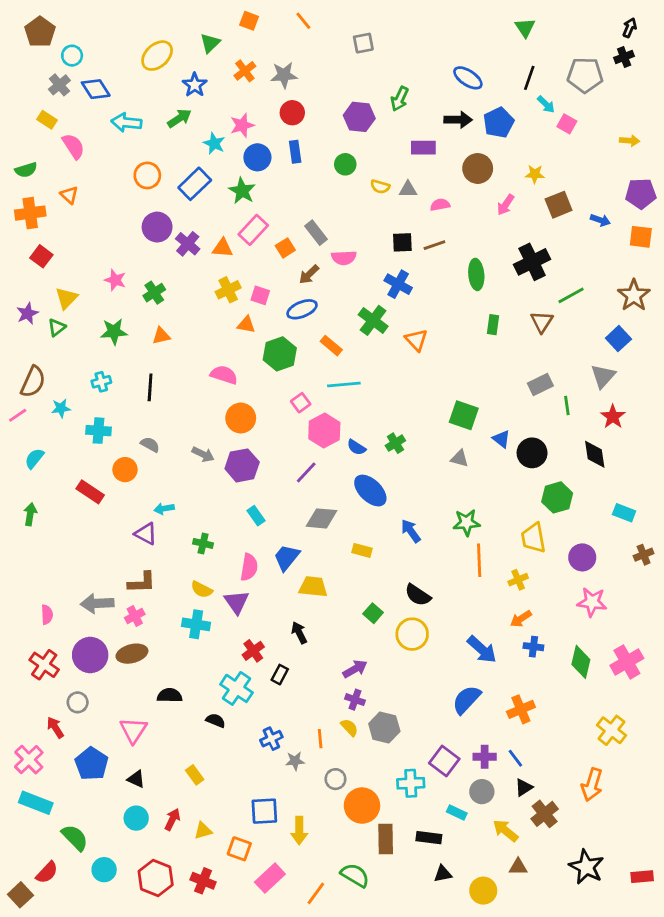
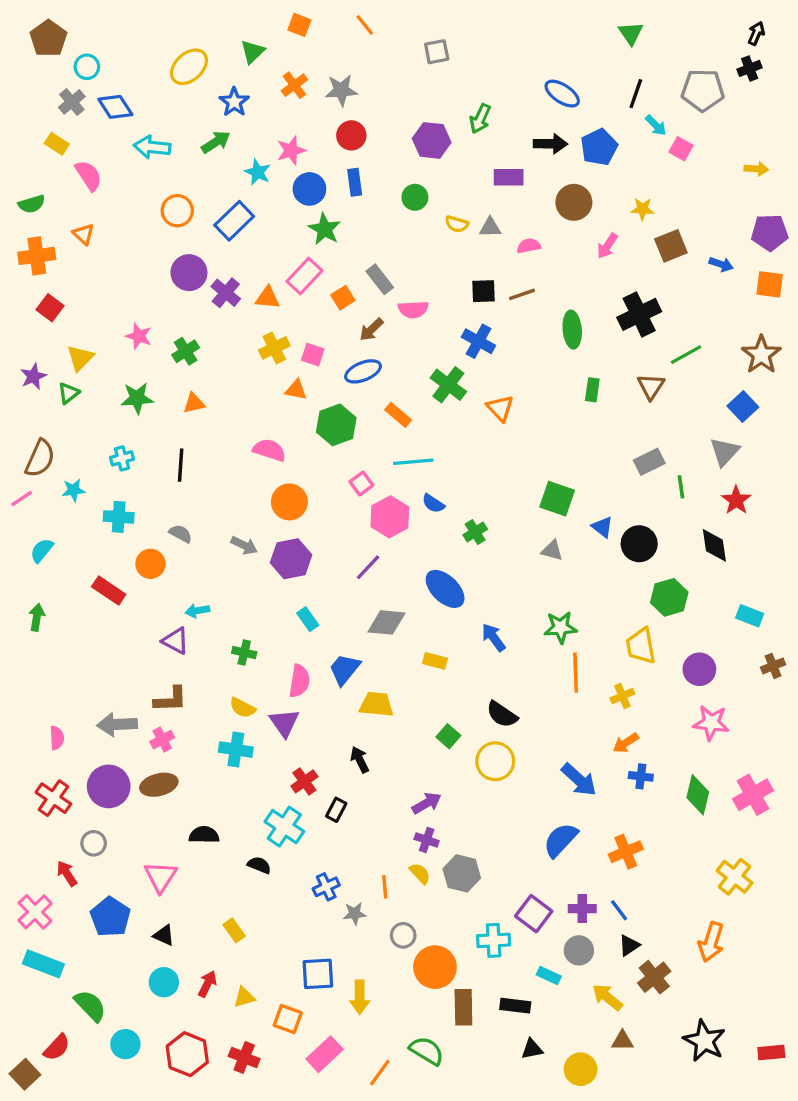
green star: (242, 191) -> (325, 229), moved
blue semicircle: (356, 447) -> (433, 504), moved

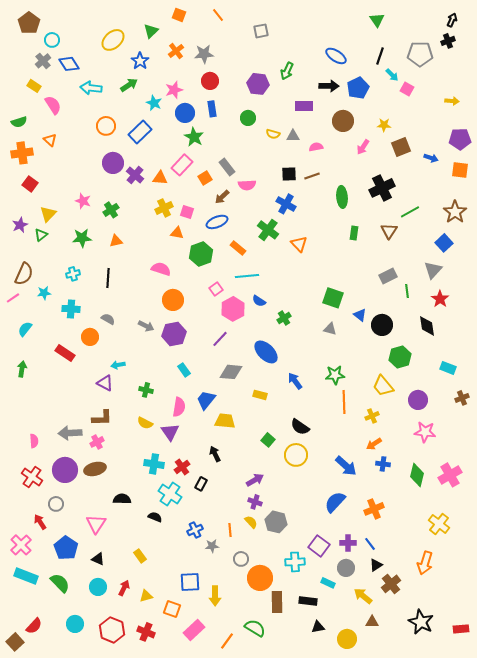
yellow trapezoid: (641, 646) -> (383, 386), turned -30
cyan cross: (236, 750) -> (154, 464), moved
green semicircle: (90, 1006) -> (60, 583), moved

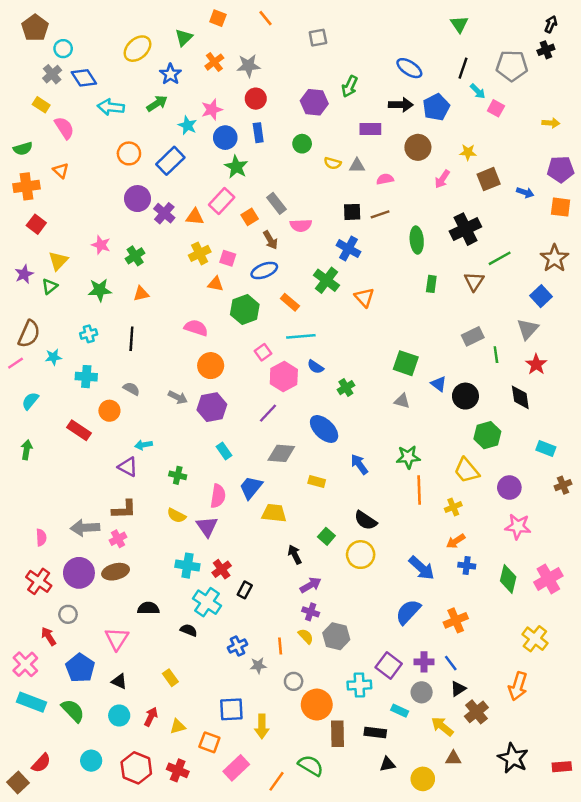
brown arrow: (222, 197) -> (270, 240), turned -77
black arrow: (215, 454) -> (295, 555), moved

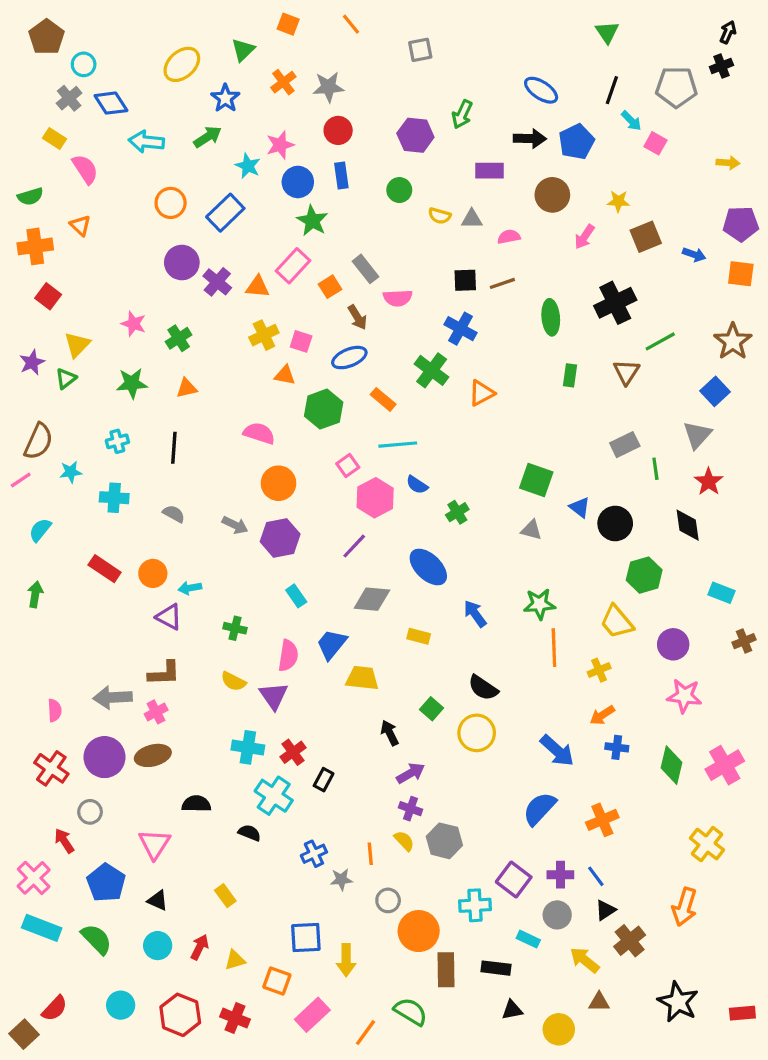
orange triangle: (364, 297) -> (481, 393), turned 45
orange circle: (109, 411) -> (153, 573), moved

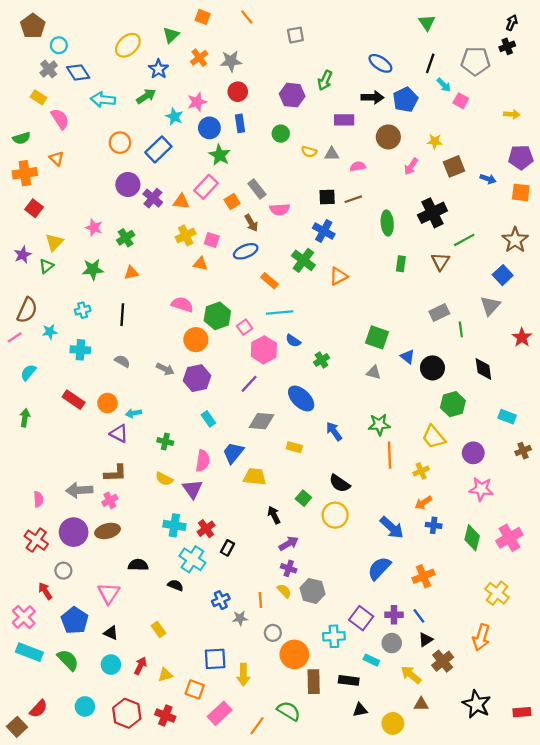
green hexagon: (324, 409) -> (217, 316), moved
red star: (709, 482) -> (522, 337), moved

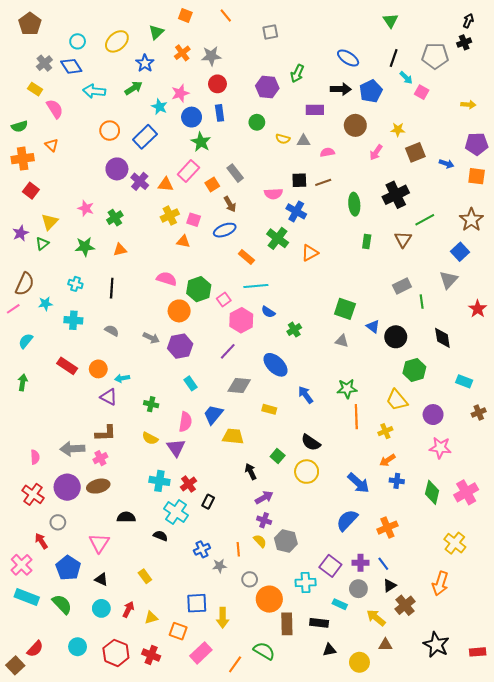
cyan circle: (59, 45) -> (78, 41), moved
pink semicircle: (280, 209) -> (273, 194), moved
cyan cross: (83, 310) -> (75, 284), turned 32

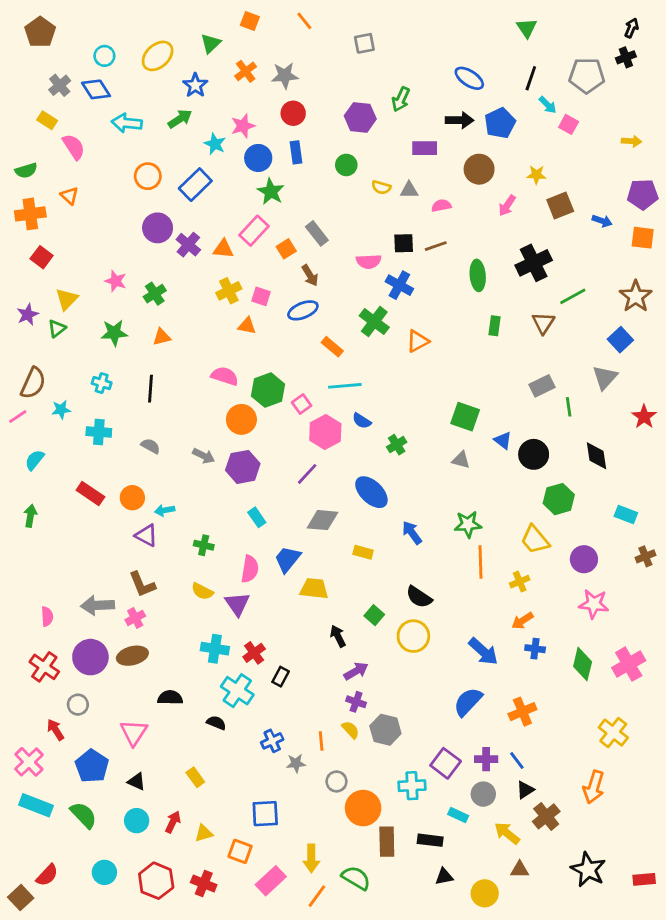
brown L-shape: (106, 433) -> (142, 584), turned 70
yellow arrow: (223, 618) -> (311, 858), moved

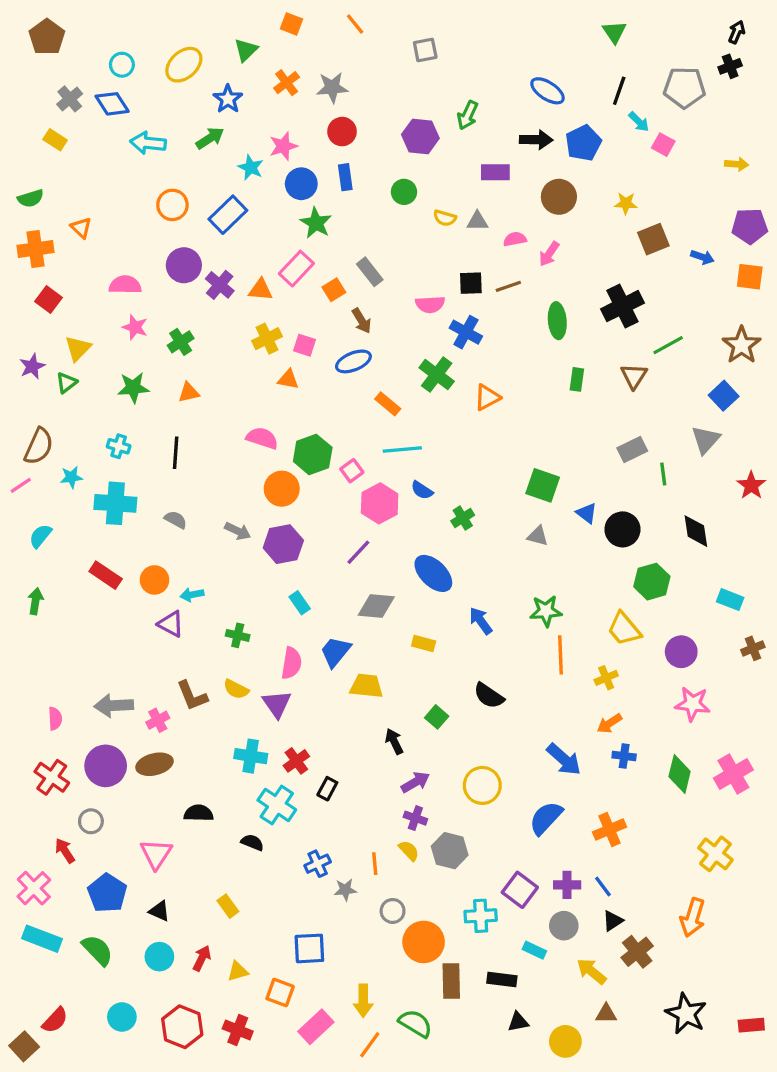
pink semicircle: (74, 147) -> (125, 285), moved, turned -56
pink arrow: (507, 206) -> (549, 254), moved
cyan cross: (99, 432) -> (115, 503), size x1.4
brown L-shape: (142, 584) -> (192, 696), moved
yellow circle: (413, 636) -> (482, 785), moved

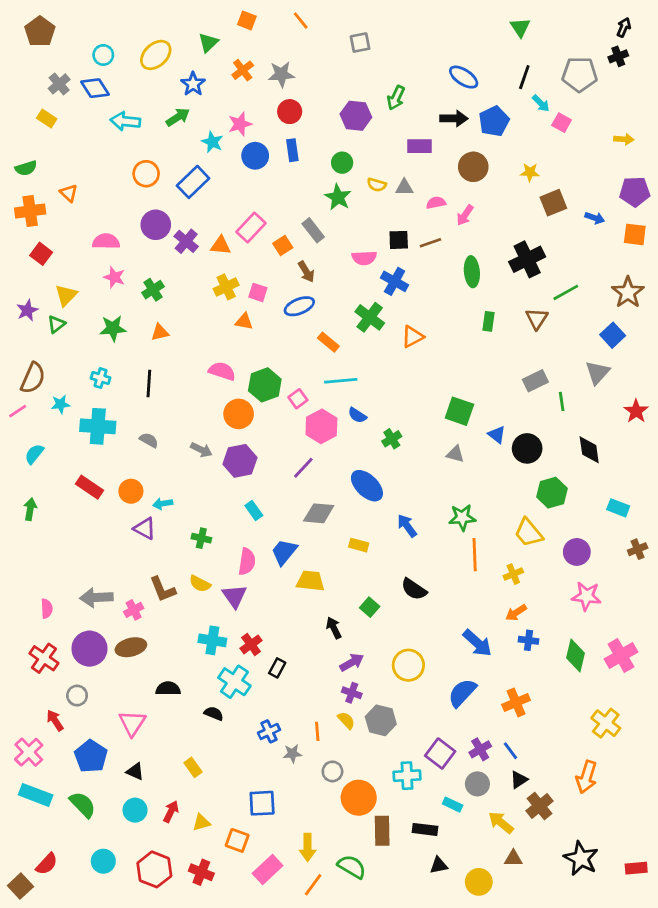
green star: (316, 223) -> (338, 197), moved
purple cross: (567, 885) -> (480, 749), turned -30

